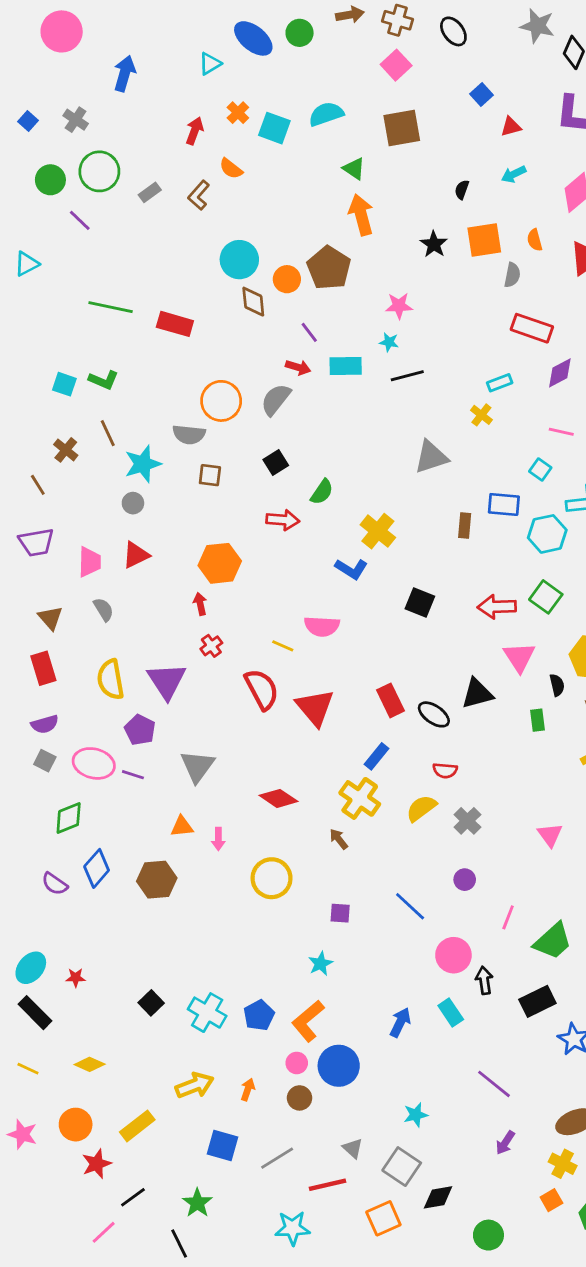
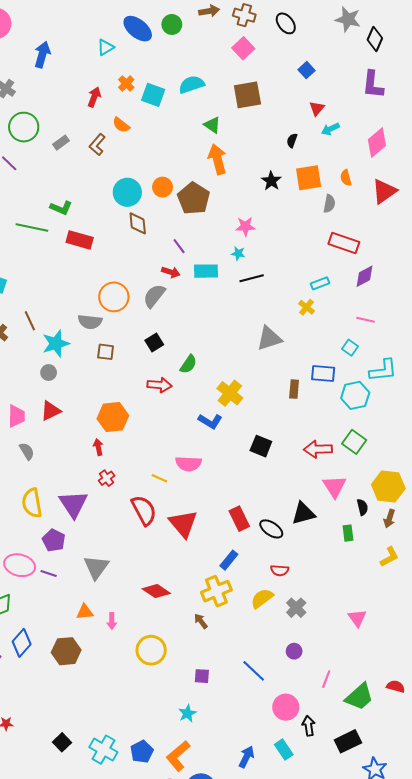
red triangle: (511, 127) -> (317, 108), moved, turned -35
orange circle: (287, 279) -> (163, 187), moved
green L-shape: (104, 380) -> (61, 208), moved
yellow cross: (360, 798) -> (216, 591), turned 32

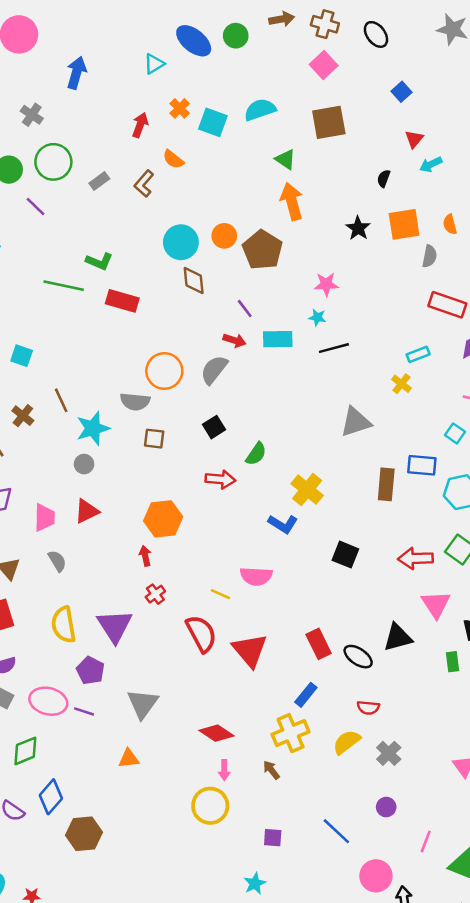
brown rectangle: (294, 389) -> (386, 484), size x1.4
pink arrow: (112, 621) -> (224, 770), moved
brown hexagon: (66, 651) -> (84, 834), moved

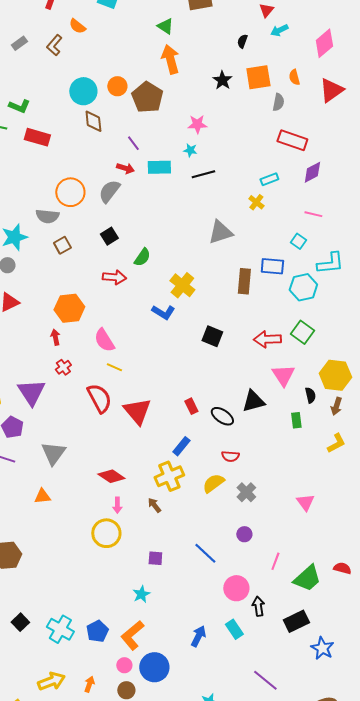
brown square: (154, 439) -> (62, 245), turned -36
pink semicircle: (256, 576) -> (104, 340), moved, turned 55
red rectangle: (319, 644) -> (191, 406), size x0.7

